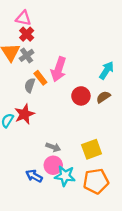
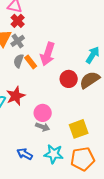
gray semicircle: (30, 85) -> (19, 61), moved
brown semicircle: (103, 97) -> (90, 80), size x1.5
pink circle: (53, 165) -> (43, 113), moved

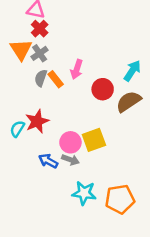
pink arrow: (48, 54) -> (77, 69), size x0.7
red circle: (69, 79) -> (103, 89), moved
yellow square: (79, 129) -> (94, 140), moved
blue arrow: (25, 154) -> (48, 161), moved

